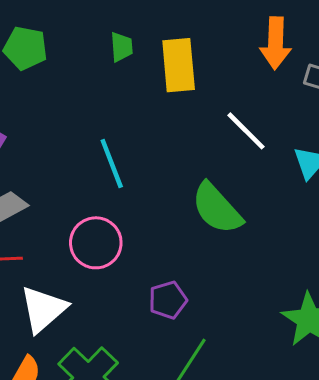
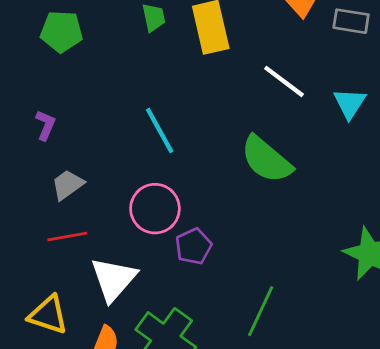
purple pentagon: (168, 300) -> (193, 246), moved

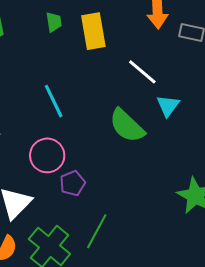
cyan triangle: (350, 103) -> (168, 106), moved
green line: (261, 311) -> (97, 231), moved

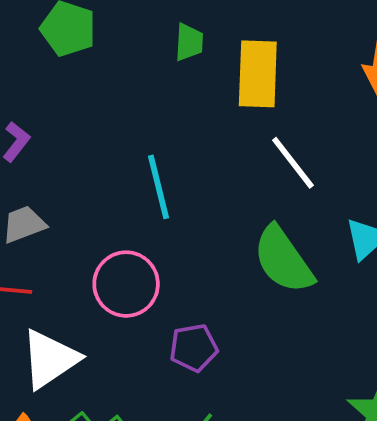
white line: (142, 72) -> (293, 163), moved
purple pentagon: (73, 183) -> (194, 348), moved

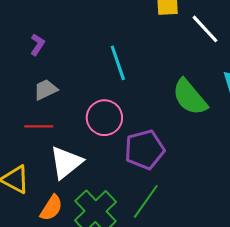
white line: (293, 163) -> (205, 29), moved
purple pentagon: (194, 348) -> (144, 150), size x1.5

